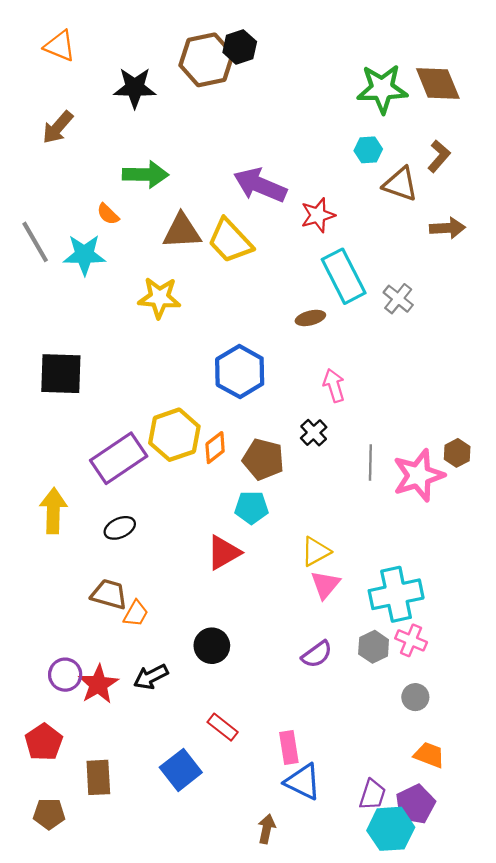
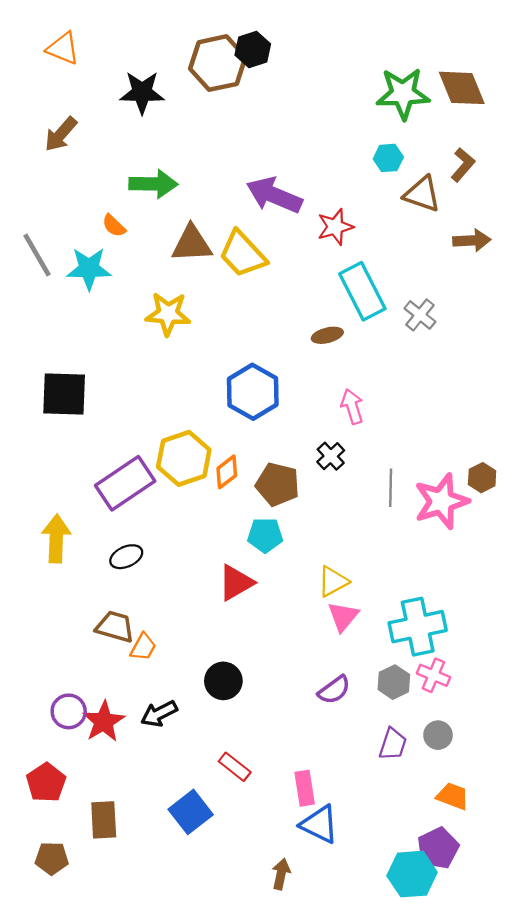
purple trapezoid: (373, 795) -> (393, 744), moved

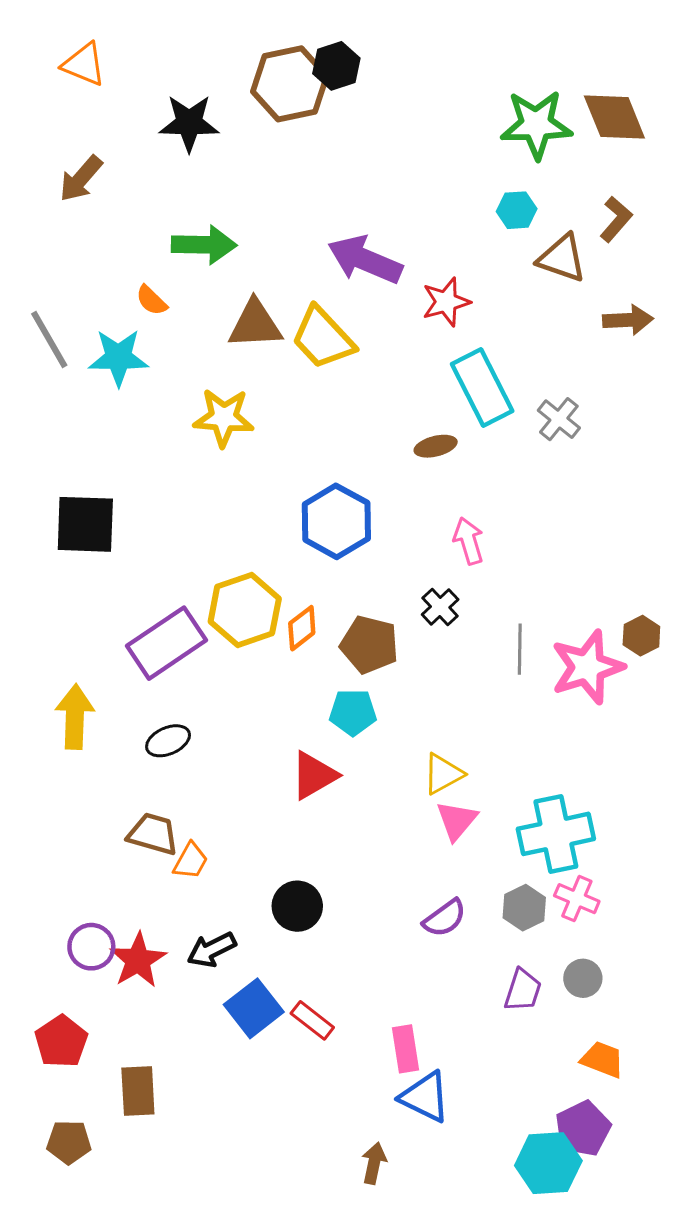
blue square: (191, 812) -> (254, 1008), moved

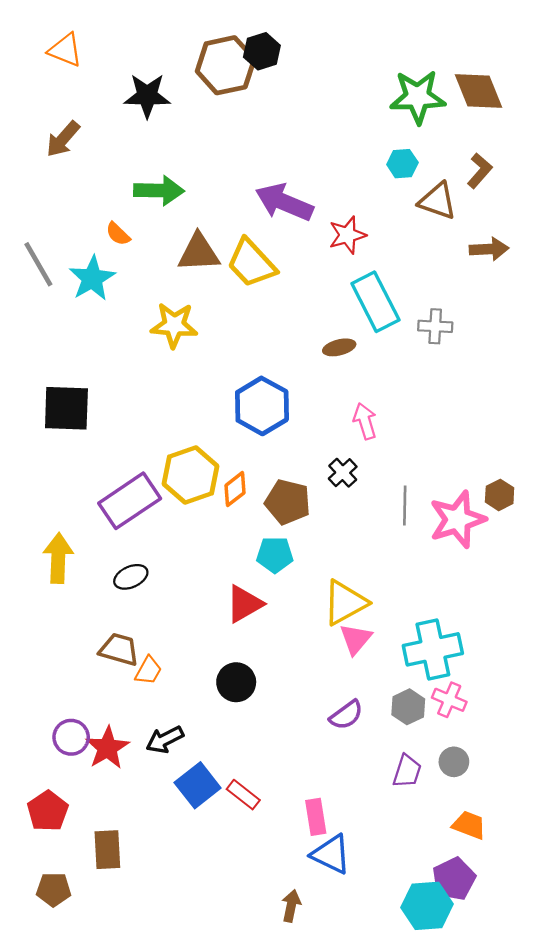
cyan star: (118, 357) -> (92, 278), turned -30
gray cross: (559, 419) -> (435, 326), turned -36
yellow triangle: (443, 774) -> (345, 603), size x1.4
black circle: (297, 906) -> (236, 682), moved

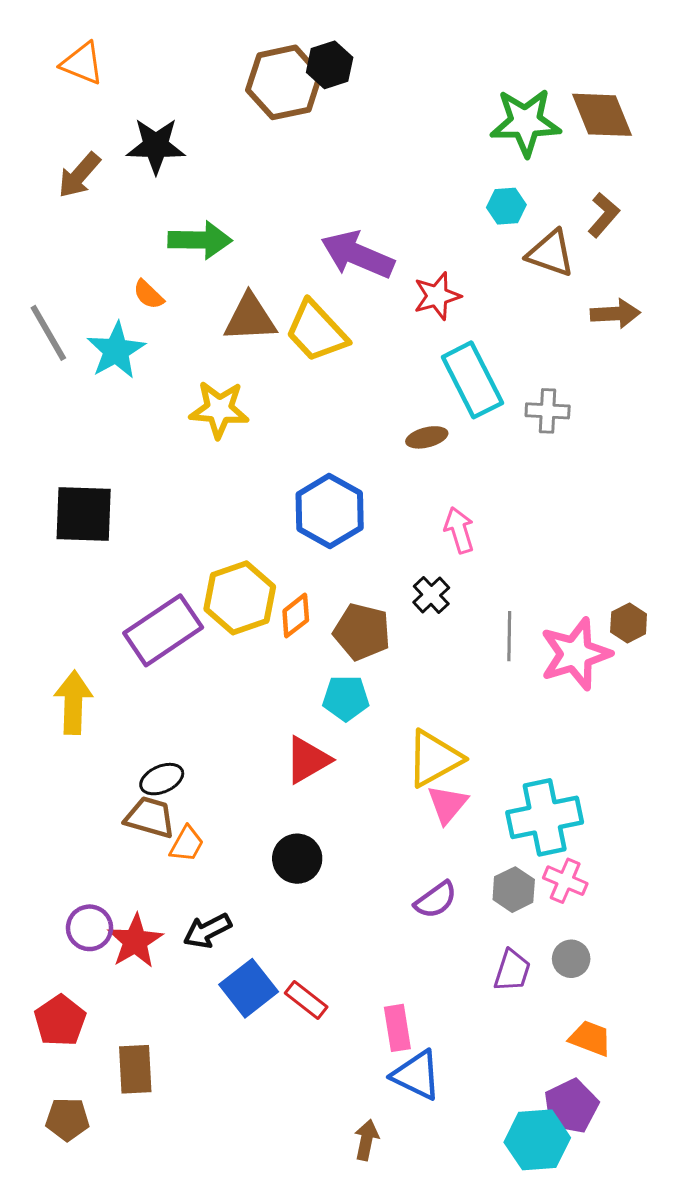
black star: (147, 96) -> (156, 146), moved
black ellipse: (131, 577) -> (162, 779), moved

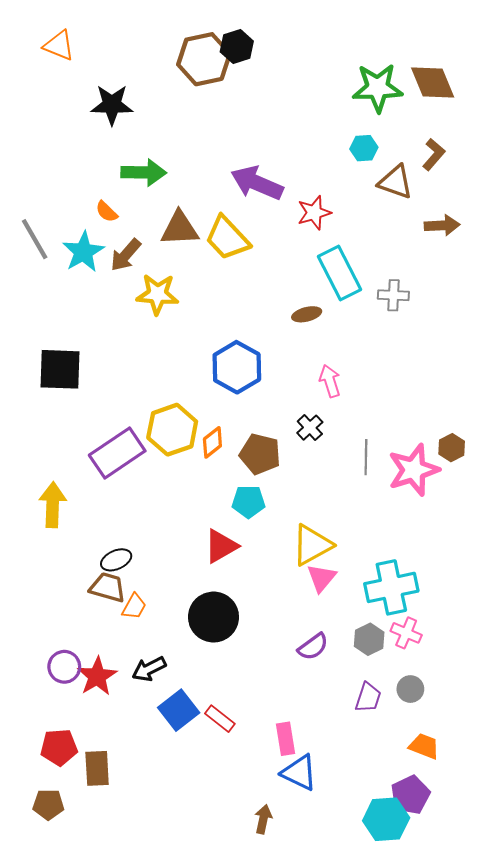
brown arrow: (79, 175) -> (126, 255), moved
black circle: (297, 859) -> (214, 617), size x1.4
red pentagon: (60, 1021) -> (59, 747), moved, turned 30

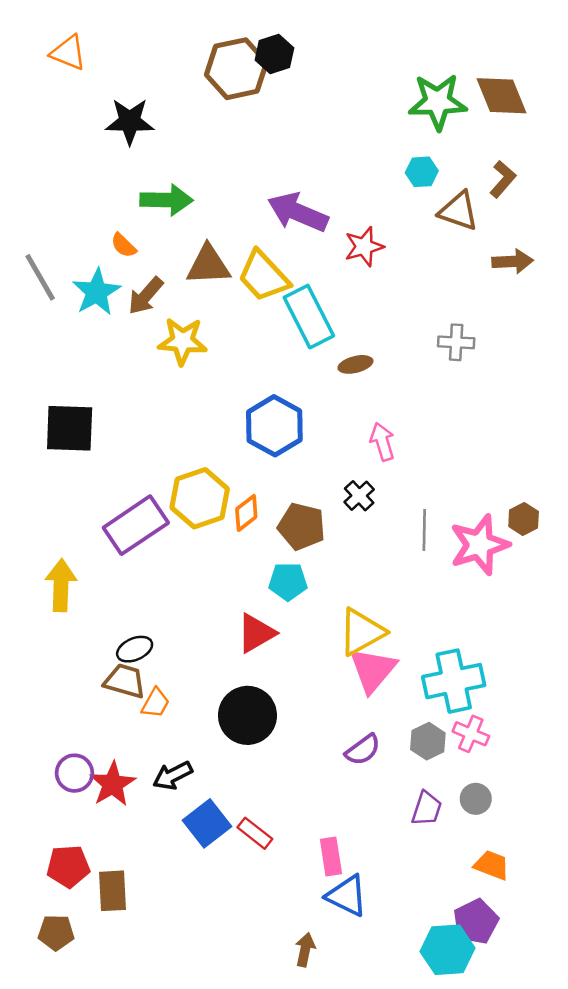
cyan rectangle: (339, 273) -> (309, 317), moved
pink triangle: (321, 578) -> (373, 670), size x1.4

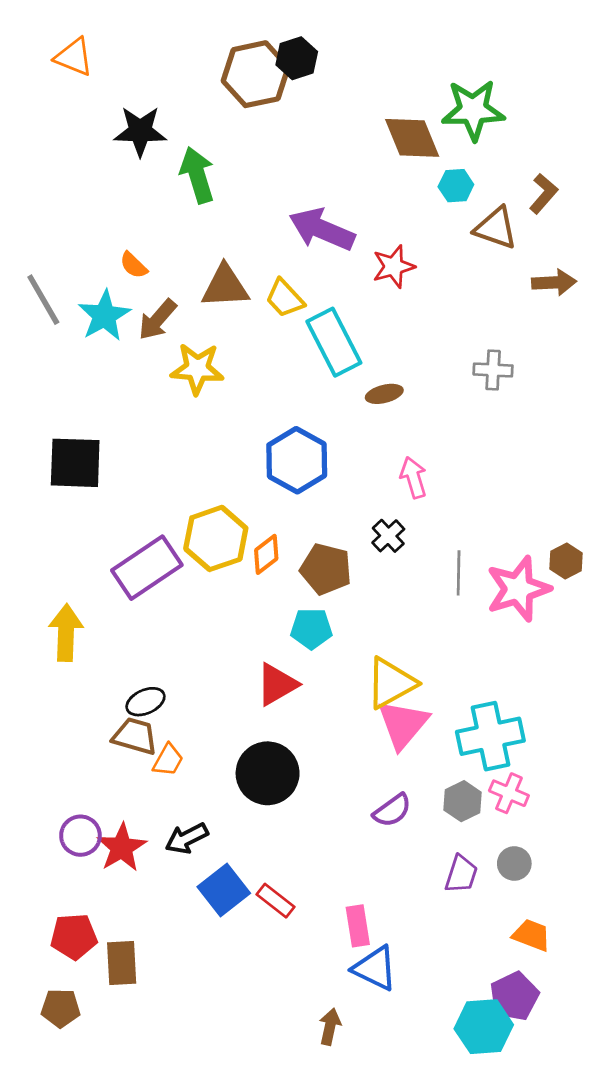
brown diamond: (502, 96) -> (412, 138), moved
green arrow: (167, 200) -> (197, 175), moved, turned -108
yellow trapezoid: (263, 276) -> (285, 298), size x0.7

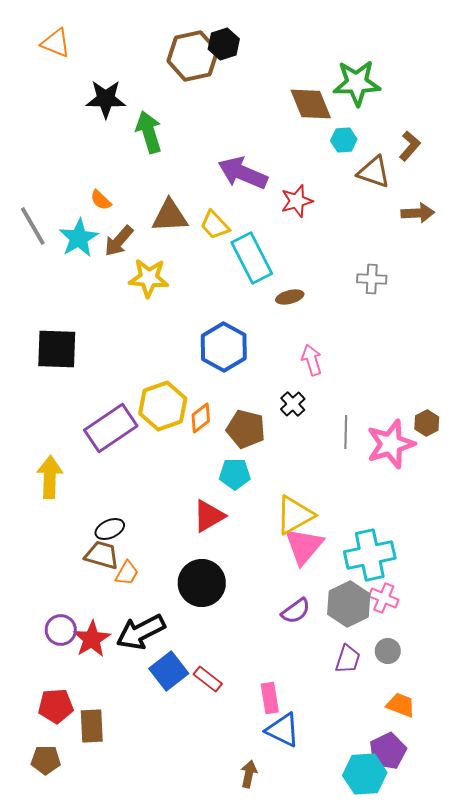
gray hexagon: (463, 801) -> (349, 604), size x1.5
black arrow: (187, 838) -> (141, 632), size x1.5

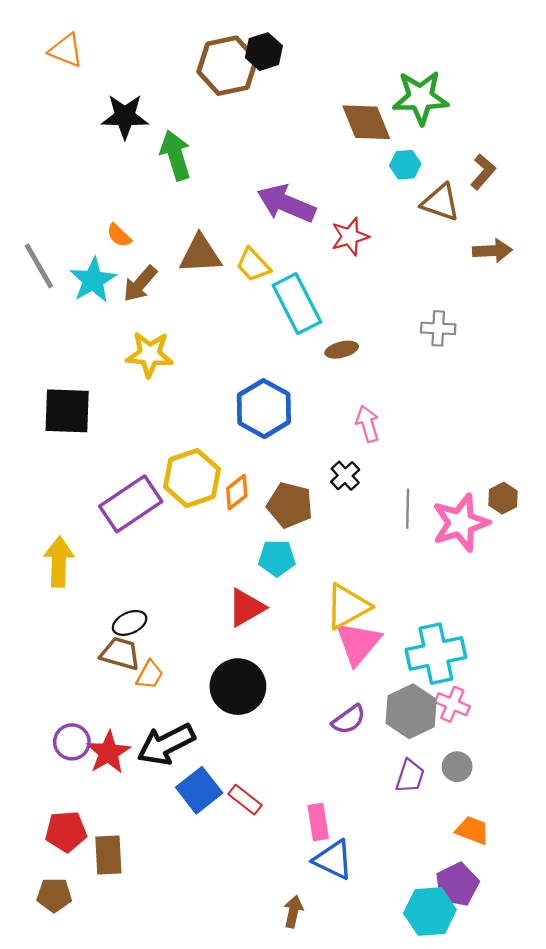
yellow star: (149, 278) -> (150, 354), moved

